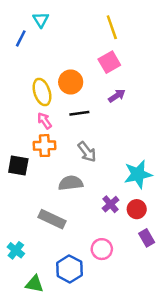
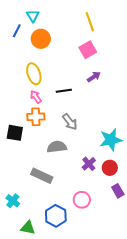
orange circle: (71, 82) -> (41, 39), moved

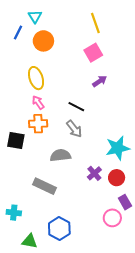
black line: (64, 91) -> (76, 107), moved, turned 35
pink circle: (82, 200) -> (112, 218), moved
cyan cross: (13, 201) -> (14, 213), turned -32

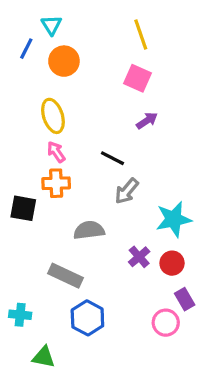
pink square: (93, 53) -> (138, 78), turned -36
gray arrow: (74, 129) -> (127, 191), moved, turned 78
blue hexagon: (59, 229) -> (87, 318), moved

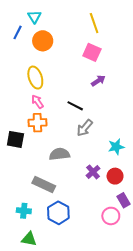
cyan star: (174, 219) -> (116, 147), size x0.7
cyan cross: (20, 315) -> (24, 211), moved

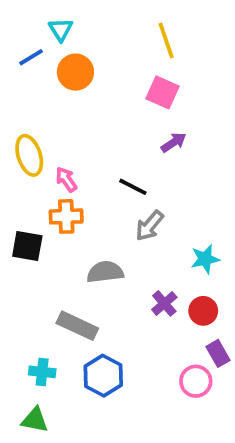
blue line: (18, 32) -> (31, 57), turned 32
yellow ellipse: (35, 78) -> (29, 155), moved
green triangle: (29, 239) -> (35, 420), moved

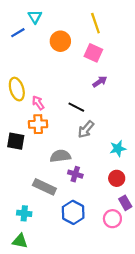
orange circle: (75, 72) -> (60, 41), moved
purple cross: (164, 303) -> (75, 174), moved, turned -32
blue hexagon: (103, 376) -> (73, 212), moved

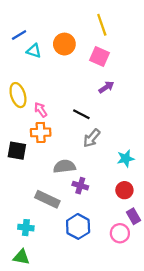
cyan triangle: (35, 17) -> (34, 51), moved, turned -40

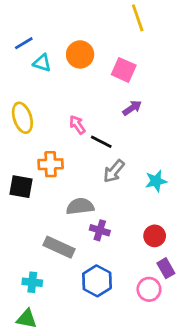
yellow line: (102, 25) -> (138, 18), moved
pink arrow: (41, 110) -> (77, 125), moved
cyan star: (126, 158) -> (156, 181), moved

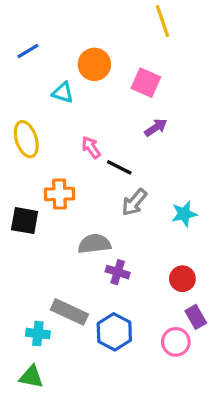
cyan triangle: (42, 63) -> (63, 93), moved
gray rectangle: (59, 247) -> (69, 312), moved

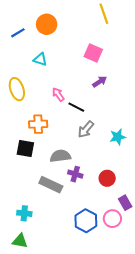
orange circle: (94, 64) -> (47, 24), moved
black square: (25, 221) -> (25, 149), moved
red circle: (182, 279) -> (107, 178), moved
gray rectangle: (69, 312) -> (51, 185), moved
blue hexagon: (114, 332) -> (86, 221), moved

